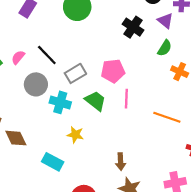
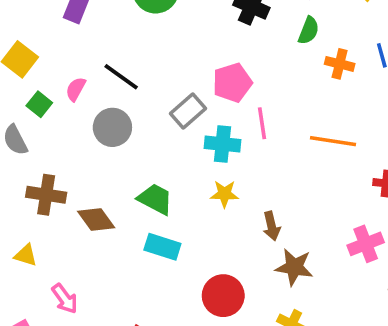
gray rectangle: (75, 73) -> (188, 111), moved
green trapezoid: (95, 101) -> (155, 199), moved
cyan cross: (60, 102) -> (223, 144), moved
yellow star: (75, 135) -> (224, 194), moved

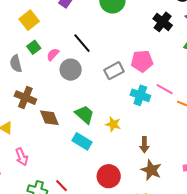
pink semicircle: (76, 89) -> (53, 54), moved
pink line: (262, 123) -> (165, 89), moved, turned -66
cyan cross: (223, 144) -> (140, 95), moved
yellow star: (224, 194) -> (113, 124), moved

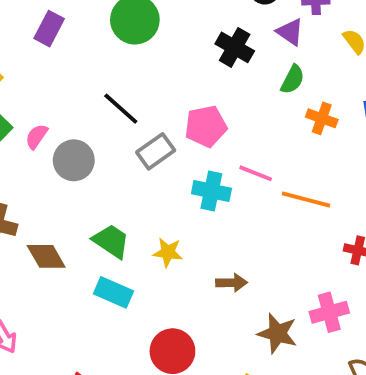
black line: (82, 43) -> (121, 109), moved
brown arrow: (144, 145) -> (231, 283), turned -84
brown star: (151, 170) -> (277, 333), moved

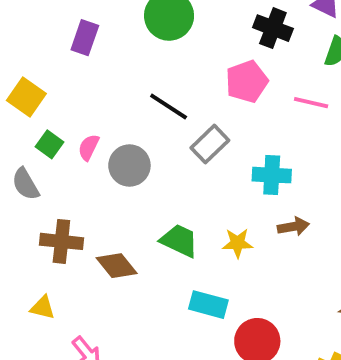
pink pentagon: (206, 126) -> (247, 82), moved
pink line: (256, 173) -> (311, 103), moved
brown arrow: (231, 283) -> (293, 227), moved
cyan rectangle: (113, 292) -> (208, 305), moved

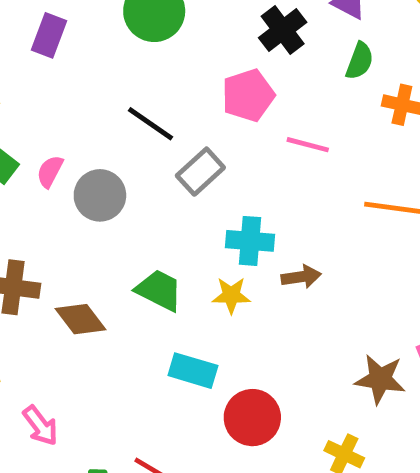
black cross: (273, 28) -> (283, 30), turned 30
pink line: (311, 103) -> (308, 145), moved
cyan cross: (272, 175) -> (250, 241), moved

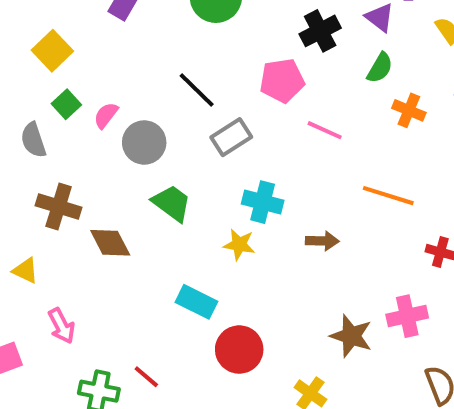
brown arrow: (301, 277) -> (322, 241), moved
green trapezoid: (159, 290) -> (172, 203), moved

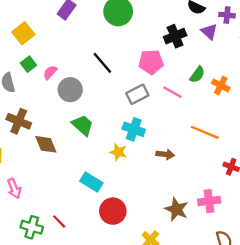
green semicircle: (380, 68) -> (197, 75), moved
gray rectangle: (231, 137) -> (137, 94), moved

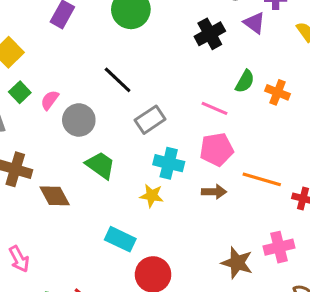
pink pentagon: (151, 62) -> (217, 149), moved
gray rectangle: (137, 94) -> (150, 120), moved
orange line: (205, 132) -> (262, 179), moved

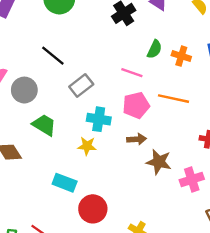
orange line: (262, 179) -> (174, 99), moved
brown star: (237, 263) -> (159, 162), moved

